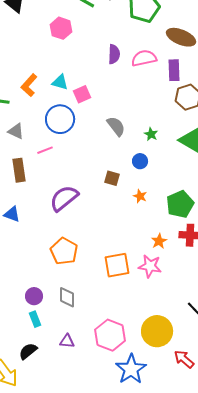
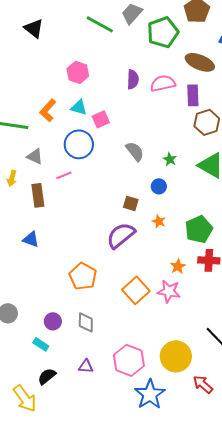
pink hexagon: (61, 28) -> (78, 72), moved
purple semicircle: (64, 198) -> (121, 235), moved
orange square: (117, 265) -> (136, 290), turned -32
cyan rectangle: (35, 319) -> (41, 344), moved, turned -35

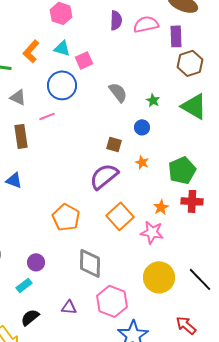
orange square: (136, 290) -> (120, 216), moved
gray diamond: (86, 322) -> (90, 263), moved, size x1.4
cyan rectangle: (41, 344) -> (24, 285), turned -70
yellow circle: (176, 356) -> (159, 277), moved

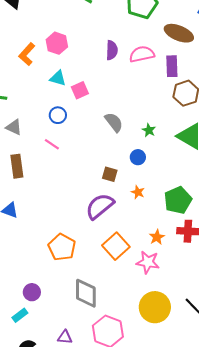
orange L-shape: (31, 51) -> (27, 54), moved
blue circle: (62, 85) -> (58, 115), size x0.6
pink line: (47, 116) -> (52, 144), moved, turned 56

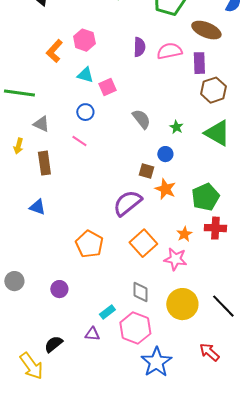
brown square: (110, 174) -> (146, 171), moved
orange star: (138, 192) -> (165, 189), size x1.5
gray diamond: (86, 293) -> (140, 292), moved, size x0.7
cyan rectangle: (20, 315) -> (107, 312), moved

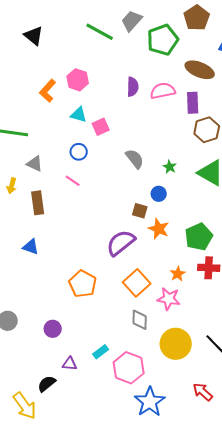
gray diamond: (140, 292) -> (140, 320), moved
purple triangle: (92, 334) -> (70, 364), moved

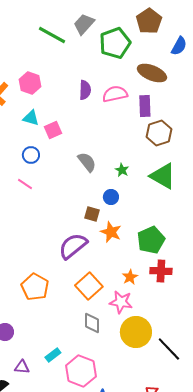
yellow circle: (176, 344) -> (136, 332), moved

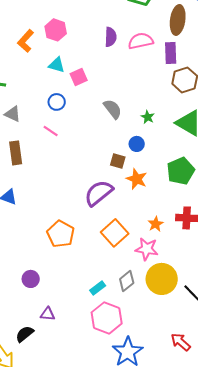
brown ellipse: (152, 73) -> (178, 20), turned 76
green pentagon: (151, 240) -> (181, 171), moved
gray diamond: (92, 323) -> (127, 281), moved, turned 50
cyan rectangle: (53, 355) -> (98, 288), moved

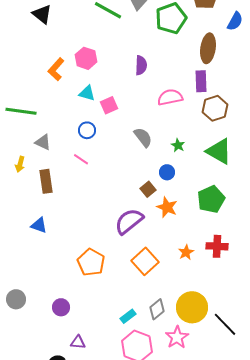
pink semicircle: (141, 41) -> (170, 97), moved
brown square: (118, 161) -> (148, 189), turned 35
pink star: (147, 249) -> (177, 337), moved, turned 30

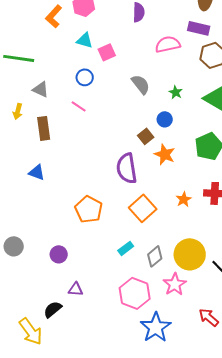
purple rectangle: (201, 81) -> (199, 28), turned -75
purple semicircle: (129, 221) -> (127, 168), turned -60
cyan rectangle: (128, 316) -> (126, 248), moved

